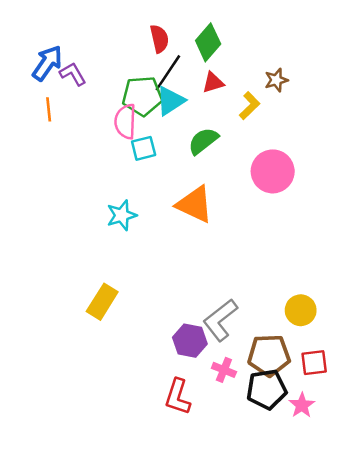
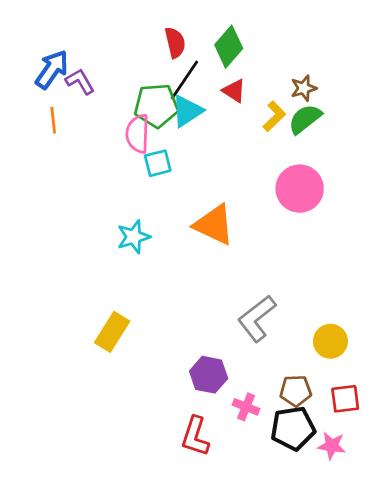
red triangle: (213, 83) -> (234, 91), turned 50
green semicircle: (203, 141) -> (305, 119), moved
gray L-shape: (220, 320) -> (257, 318), moved
brown pentagon: (269, 355) -> (296, 391), size x0.7
pink star: (302, 405) -> (332, 446), turned -30

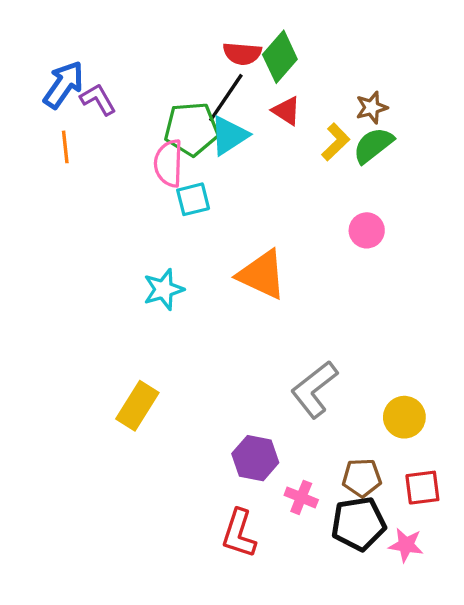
red semicircle: (175, 43) -> (242, 54), moved, turned 108
pink circle: (300, 189) -> (367, 230), size x0.6

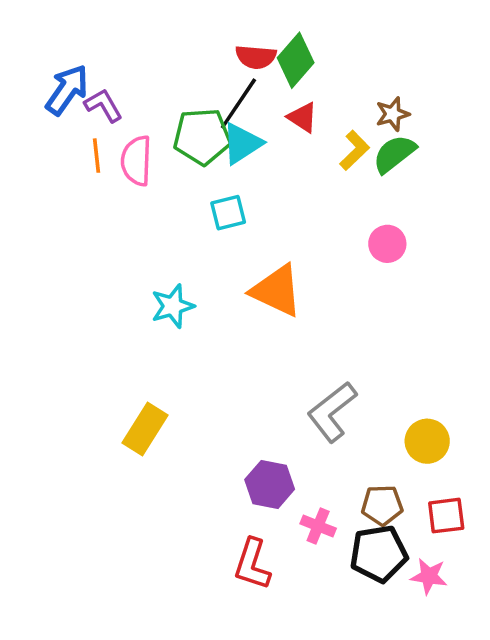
orange line: (65, 147) -> (97, 156), moved
pink semicircle: (168, 163) -> (136, 161), moved
cyan square: (193, 199) -> (228, 213), moved

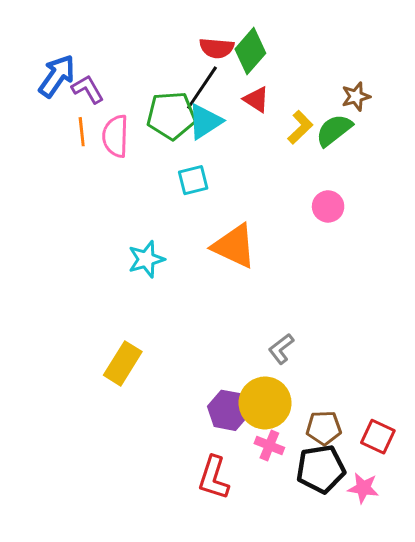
brown star: (393, 114) -> (356, 96), moved
gray L-shape: (332, 412) -> (281, 349), size x0.6
yellow circle: (427, 441) -> (265, 403), moved, size x1.4
red square: (446, 516) -> (378, 437), turned 32

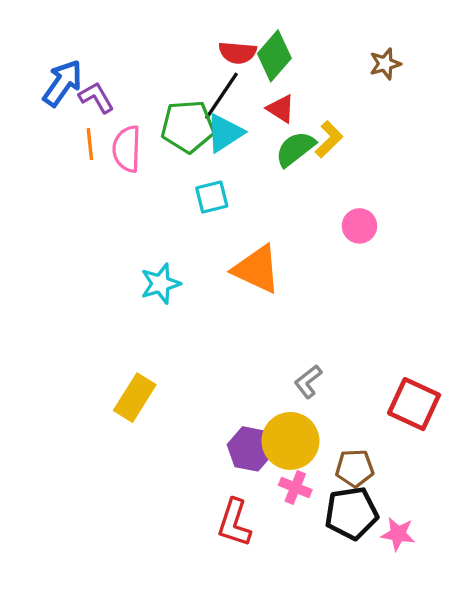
brown star: (356, 96) -> (385, 64), moved
green semicircle: (334, 130) -> (295, 149), moved
red square: (378, 437) -> (414, 404), moved, size x1.4

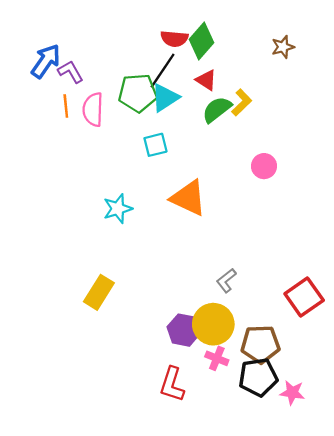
red square: (414, 404) -> (304, 297), turned 30
brown pentagon: (355, 468) -> (260, 344), size x1.4

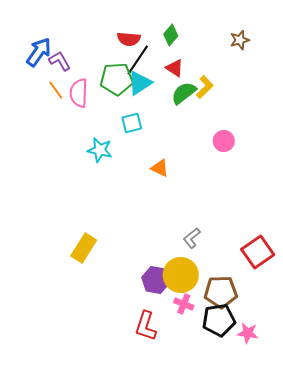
red semicircle: (174, 39) -> (129, 39), moved
green diamond: (201, 41) -> (171, 35), size x0.7
orange line: (66, 106) -> (56, 90), turned -30
orange triangle: (189, 198) -> (160, 168), size x0.6
cyan star: (118, 209) -> (100, 150), moved, turned 30

